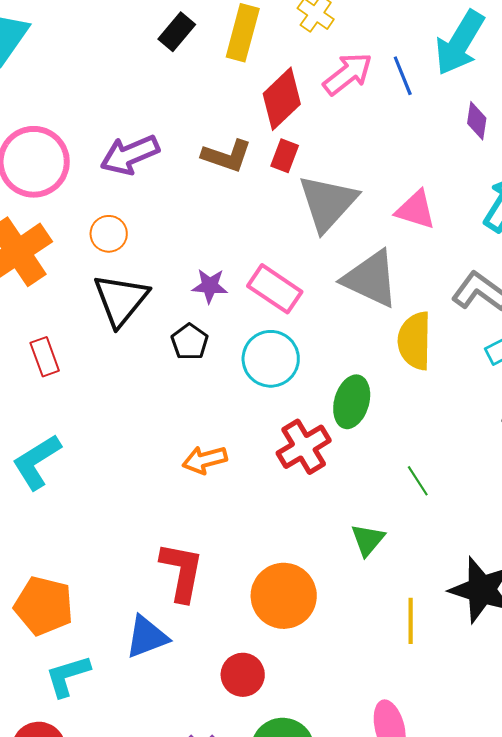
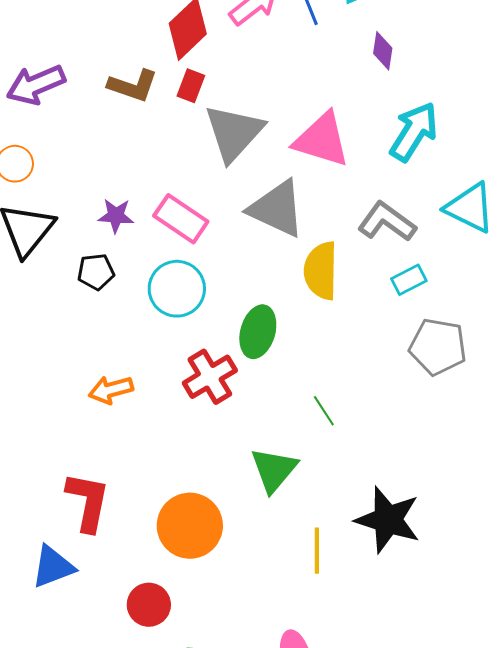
pink triangle: (416, 210) -> (322, 140), size x1.4
black pentagon: (190, 342) -> (96, 272), turned 30
green triangle: (368, 540) -> (274, 470), size x1.4

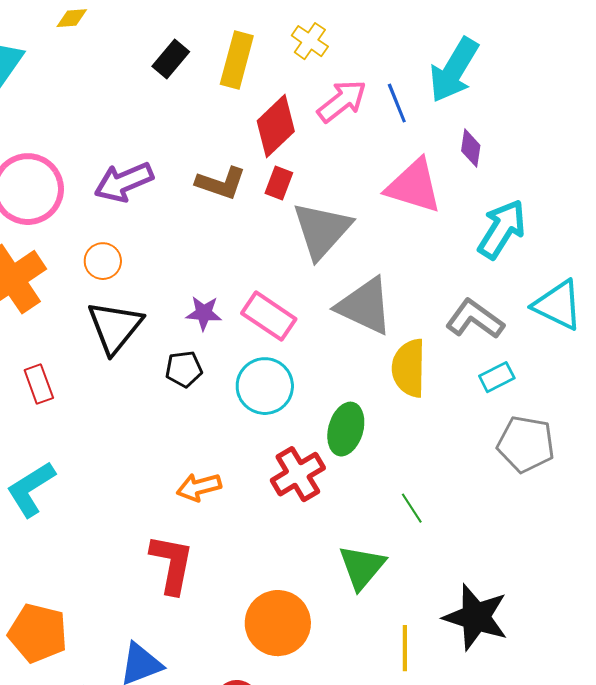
pink triangle: (322, 140) -> (414, 186), moved
red L-shape: (88, 502) -> (172, 564), moved

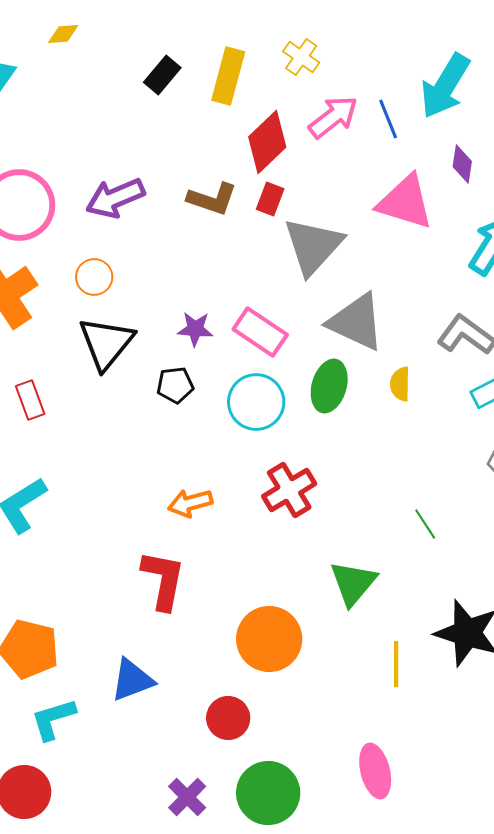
yellow semicircle: (409, 368) -> (400, 384), size x0.6
green ellipse: (346, 429) -> (329, 386), moved
green line: (412, 508) -> (425, 524), moved

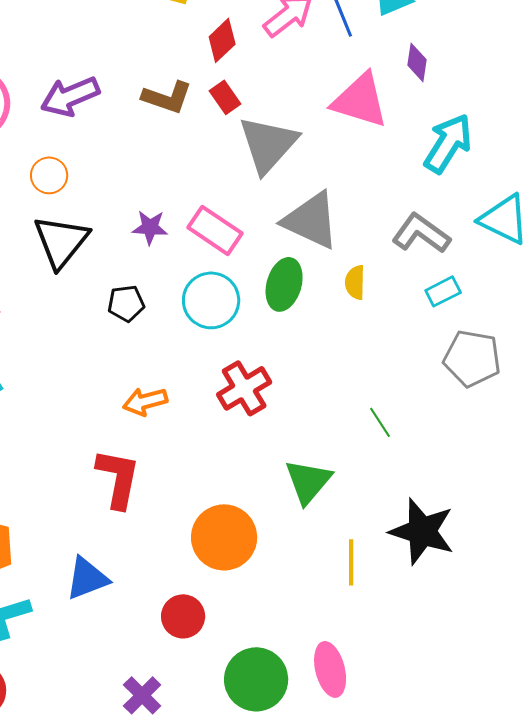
red diamond: (267, 142) -> (222, 40), size x0.7
red rectangle: (270, 199) -> (225, 97), turned -56
black pentagon: (175, 385) -> (126, 303), moved
green circle: (268, 793) -> (256, 679), moved

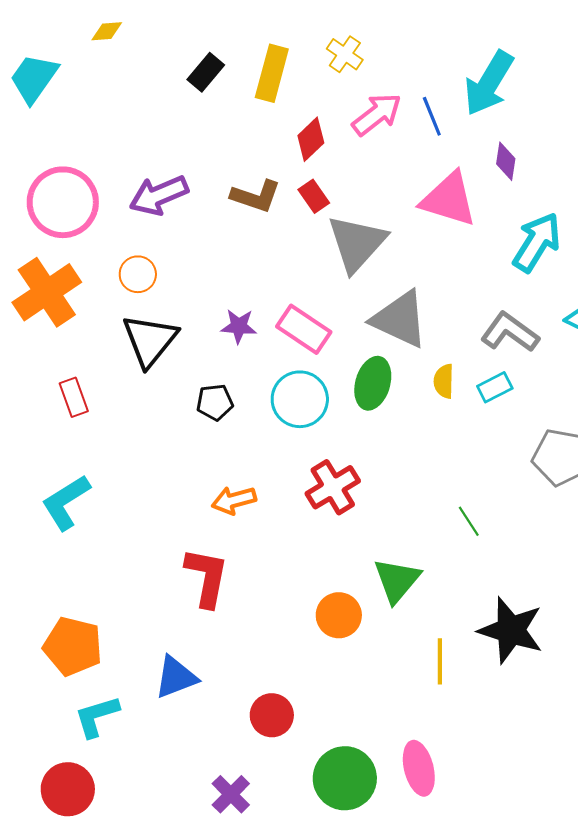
cyan rectangle: (443, 291) -> (495, 387), moved
orange circle: (224, 537) -> (339, 615), moved, size x0.7

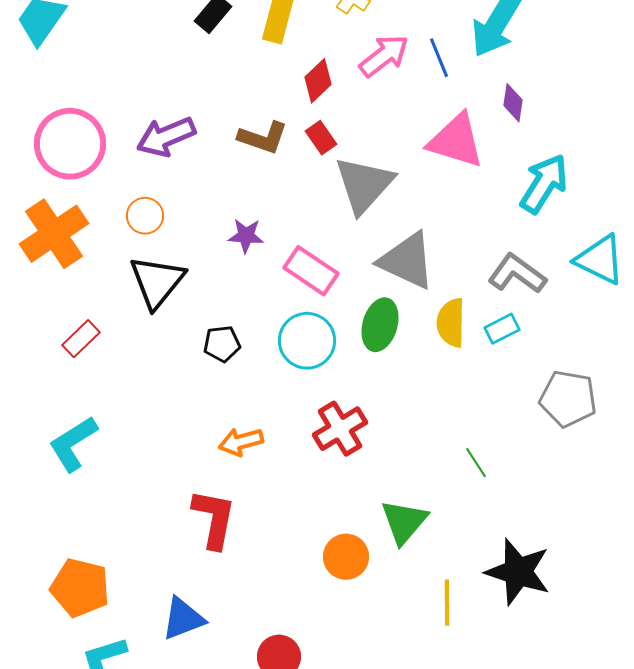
purple star: (239, 326) -> (246, 236), moved
yellow semicircle: (444, 381) -> (451, 323), size x1.4
red rectangle: (74, 397) -> (81, 339), turned 66

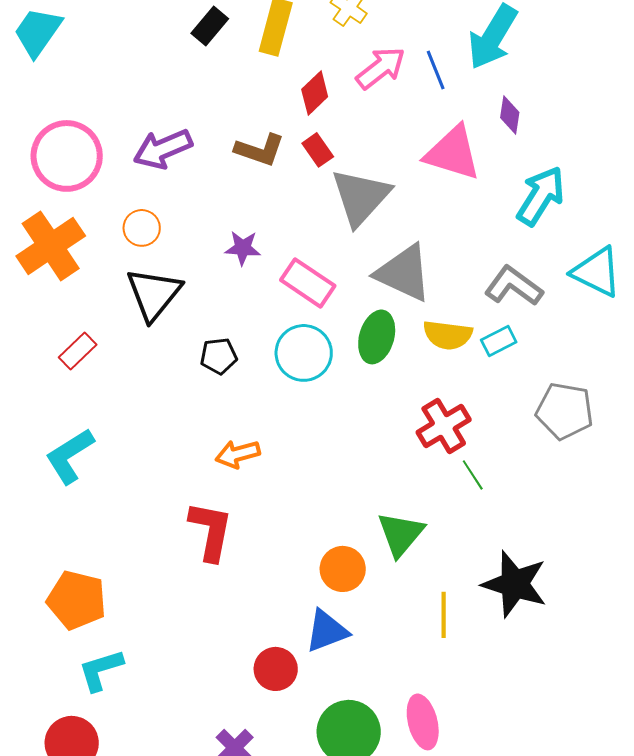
yellow semicircle: (451, 323) -> (448, 335), turned -84
red cross: (340, 429) -> (444, 426), moved
blue triangle: (183, 619) -> (327, 631), moved

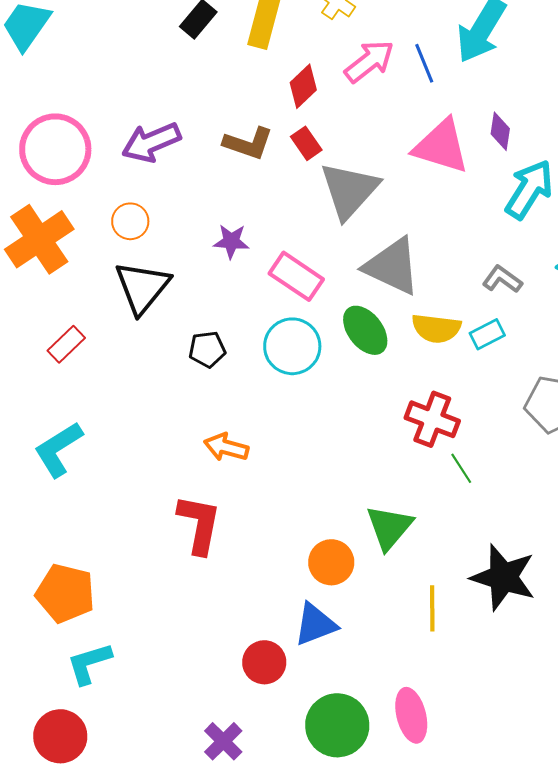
purple diamond: (510, 115) -> (500, 131), moved
gray L-shape: (514, 286) -> (502, 279), size x0.7
green ellipse: (377, 337) -> (365, 330), turned -54
red cross: (444, 426) -> (432, 419), turned -38
orange arrow: (238, 454) -> (226, 447), turned 30

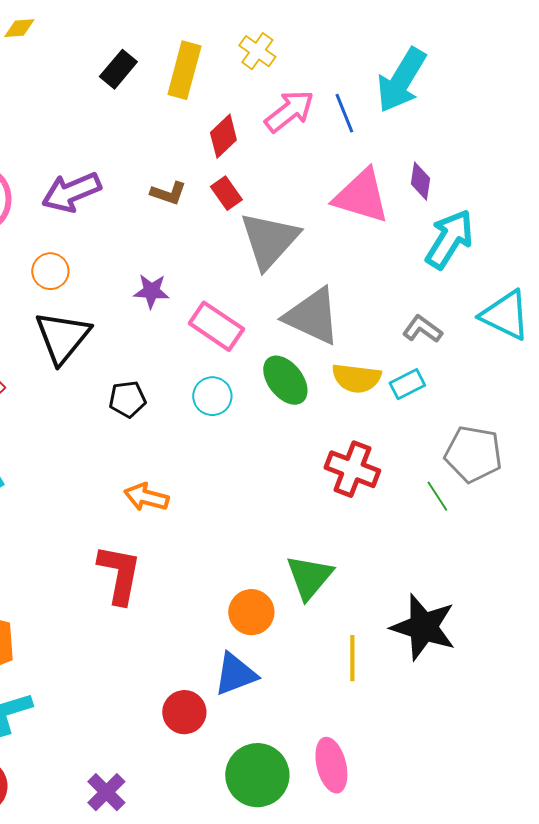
brown L-shape: (248, 143) -> (168, 193), size x0.7
cyan circle: (292, 346) -> (212, 396), size x0.7
green line: (461, 468) -> (437, 496), moved
purple cross: (223, 741) -> (106, 792), moved

